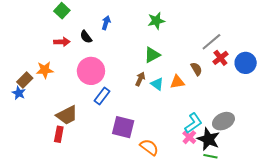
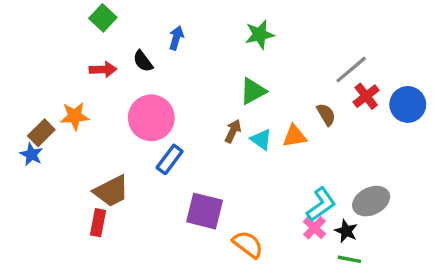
black star: (208, 139) -> (346, 231), size x0.6

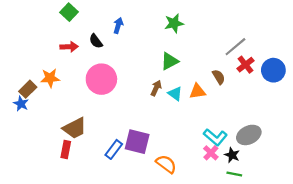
blue rectangle: (170, 159) -> (114, 149), moved
cyan L-shape: (321, 204) -> (215, 137), turned 75

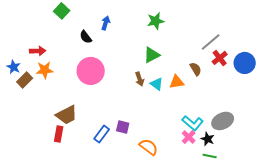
red arrow: (69, 47) -> (38, 51), moved
brown arrow: (156, 88) -> (140, 79), turned 136
blue star: (21, 104) -> (14, 67), moved
purple square: (137, 142) -> (123, 127), size x0.6

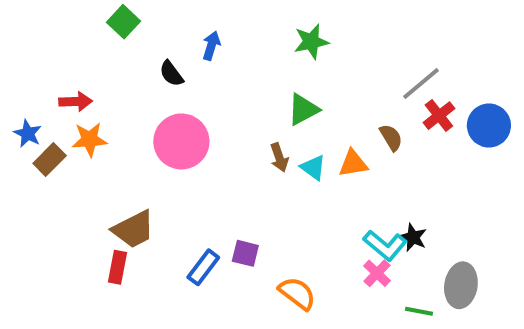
gray ellipse: (223, 121) -> (461, 285), moved, turned -55
black star: (208, 139) -> (413, 237), moved

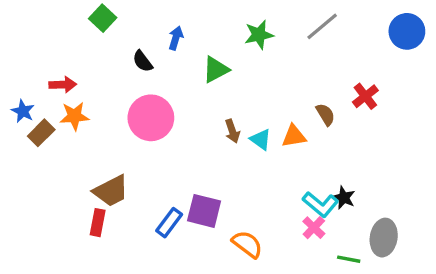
gray line: (421, 84) -> (322, 26), moved
green triangle: (303, 110) -> (216, 70), moved
blue circle: (489, 126) -> (407, 31), moved
purple square: (245, 253) -> (204, 211), size x1.5

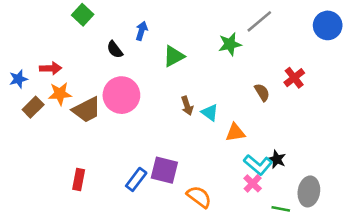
green star: (259, 35) -> (230, 44), moved
blue star: (23, 111) -> (18, 79), moved, turned 30
orange triangle: (294, 136) -> (235, 133), moved
brown trapezoid: (111, 191) -> (87, 110), moved

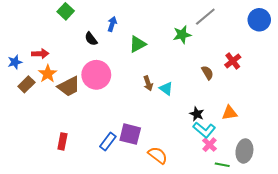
orange star: (60, 94) -> (48, 74), turned -30
orange triangle: (235, 133) -> (230, 113), moved
black star: (277, 159) -> (197, 114), moved
pink cross: (253, 183) -> (210, 145), moved

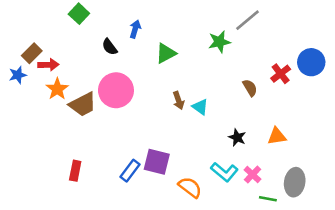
blue circle: (259, 20) -> (311, 62), moved
brown rectangle: (26, 84) -> (32, 53), moved
cyan L-shape: (204, 130) -> (224, 172), moved

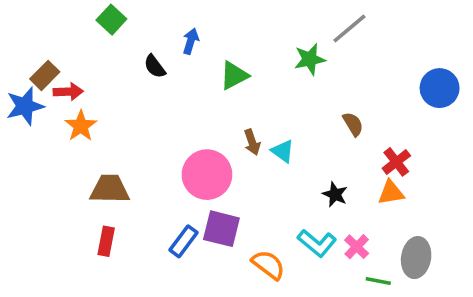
red cross: (281, 74) -> (396, 162), moved
blue star: (18, 75) -> (25, 106), size x1.5
pink circle: (116, 90) -> (207, 175), moved
brown trapezoid: (83, 104) -> (110, 189), moved, turned -152

